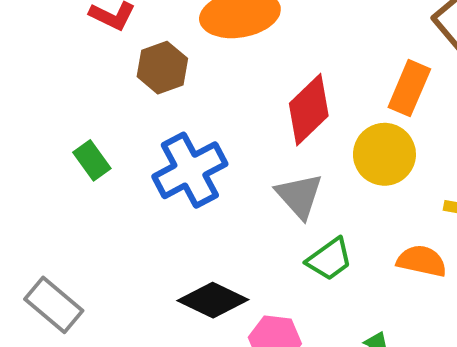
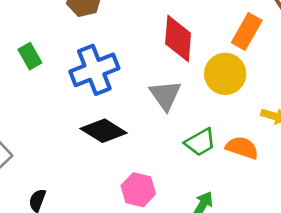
red diamond: (309, 110) -> (178, 38), turned -48
green trapezoid: (329, 259) -> (200, 142), moved
black diamond: (213, 300) -> (104, 131), moved

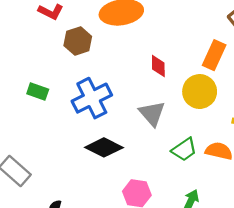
red diamond: (178, 38) -> (158, 66), size x0.6
green rectangle: (30, 56) -> (38, 92), turned -36

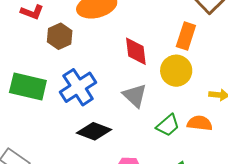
red diamond: (158, 66) -> (136, 51), size x1.4
green rectangle: (38, 92) -> (28, 87), size x1.8

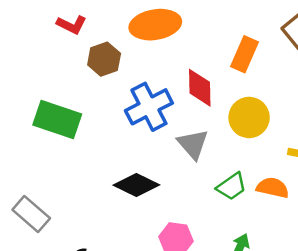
orange rectangle: (186, 36) -> (244, 54), moved
blue cross: (78, 87) -> (149, 107), moved

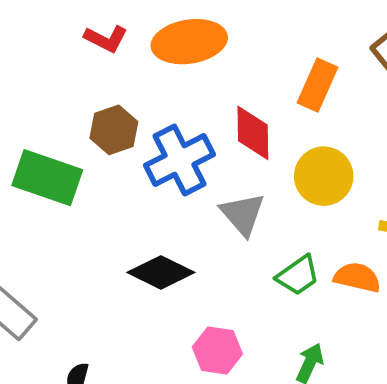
red L-shape: (72, 25) -> (106, 39), moved
brown hexagon: (104, 59) -> (114, 130), moved

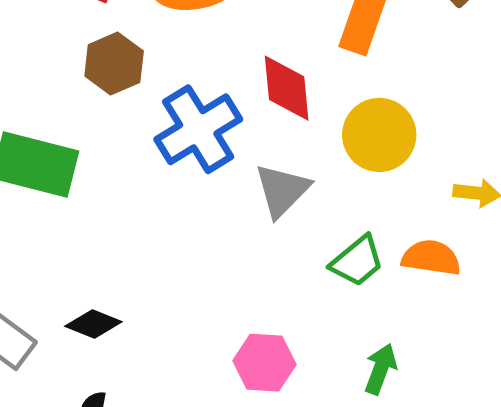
brown hexagon: (114, 130) -> (114, 64), moved
gray triangle: (243, 214) -> (282, 190), turned 30
black diamond: (161, 272) -> (93, 324), moved, size x0.7

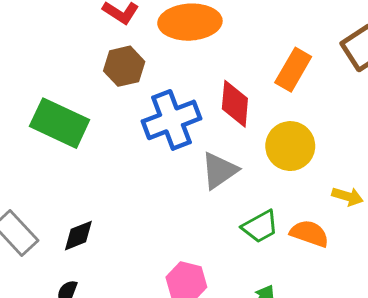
black diamond: (93, 324) -> (78, 236), turned -54

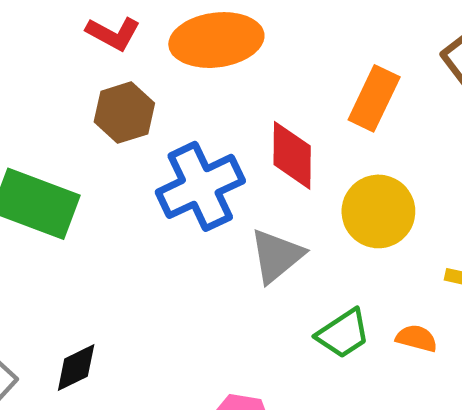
orange semicircle: (309, 233) -> (417, 338), size x0.7

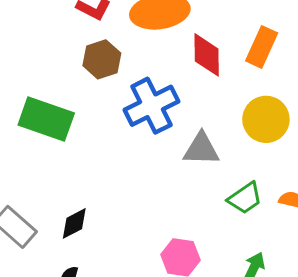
red diamond: (292, 155) -> (207, 55), moved
gray triangle: (277, 256) -> (201, 149), turned 42

